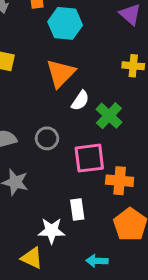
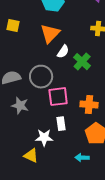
gray circle: (47, 138) -> (41, 77), size x1.5
pink square: (89, 158) -> (58, 97), moved
cyan arrow: (97, 261) -> (82, 158), moved

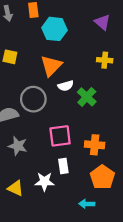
white semicircle: (63, 52) -> (66, 86), turned 40
gray circle: (41, 77) -> (33, 99), moved
yellow triangle: (31, 156) -> (16, 188), moved

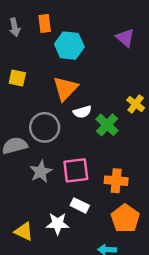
yellow cross: (105, 60) -> (136, 104), moved, turned 32
gray star: (18, 146) -> (41, 172), moved, turned 30
white rectangle: (63, 166) -> (80, 205), turned -56

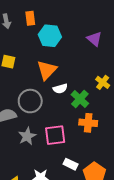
purple triangle: (125, 38) -> (94, 39), moved
orange cross: (116, 181) -> (88, 123), moved
white rectangle: (80, 205) -> (71, 164), moved

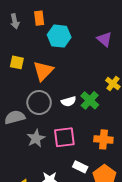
orange triangle: (47, 70) -> (43, 71), moved
white semicircle: (60, 89) -> (69, 101), moved
orange cross: (88, 123) -> (103, 139), moved

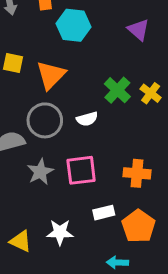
green cross: (90, 100) -> (117, 90), moved
white rectangle: (80, 167) -> (104, 213), turned -40

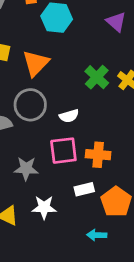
white semicircle: (87, 119) -> (69, 116), moved
gray star: (40, 172) -> (26, 169), moved, turned 30
orange cross: (137, 173) -> (98, 155), moved

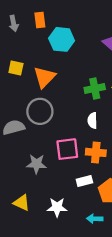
green cross: (97, 77) -> (95, 89), turned 36
white semicircle: (69, 116) -> (92, 120), moved, turned 105
white star: (44, 207) -> (57, 207), moved

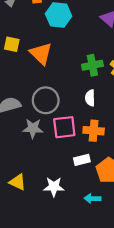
orange triangle: (44, 77) -> (41, 54), turned -30
gray circle: (40, 111) -> (46, 100), moved
gray star: (36, 164) -> (33, 128), moved

